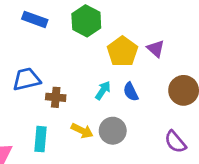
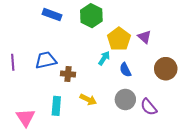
cyan arrow: (103, 90) -> (104, 58), moved
gray circle: (113, 131) -> (125, 100), moved
purple semicircle: (175, 142) -> (149, 107), moved

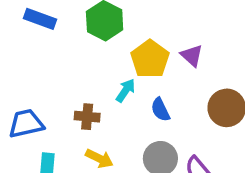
blue trapezoid: (46, 60) -> (26, 124), moved
brown cross: (68, 74) -> (87, 117), moved

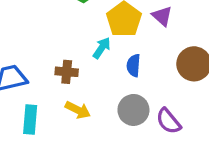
blue semicircle: (160, 110) -> (133, 65), turned 30

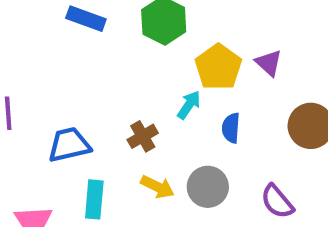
brown cross: (67, 72) -> (143, 136), turned -35
gray circle: (133, 110) -> (208, 187), moved

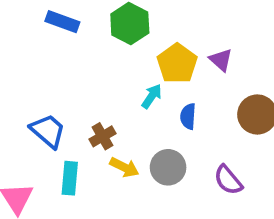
brown cross: (143, 136) -> (102, 136), moved
blue trapezoid: (69, 145) -> (48, 131), turned 54

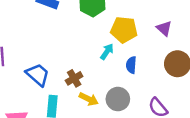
purple triangle: (221, 60) -> (164, 28), moved
yellow pentagon: (177, 64) -> (124, 30), turned -30

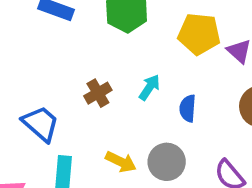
yellow pentagon: (124, 30) -> (199, 34), moved
brown cross: (74, 78) -> (98, 93), moved

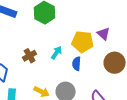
yellow pentagon: (199, 34) -> (83, 42), moved

